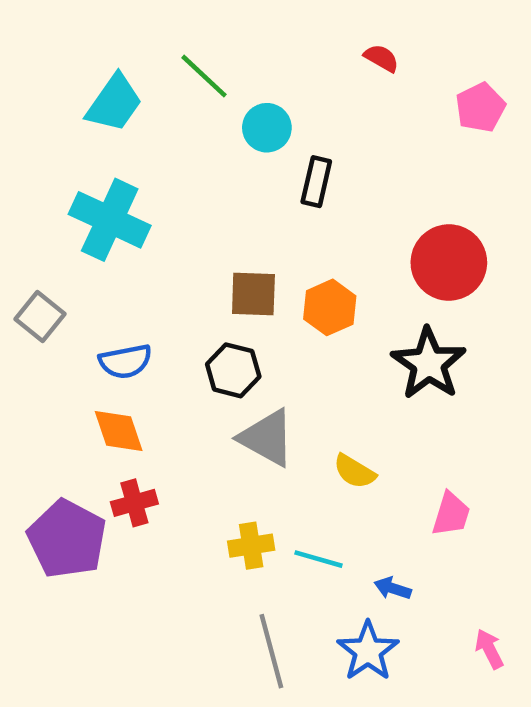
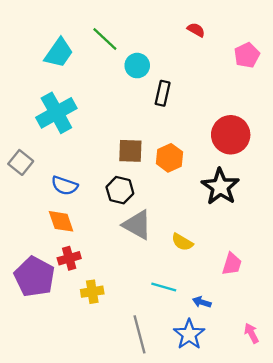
cyan cross: (110, 220) -> (56, 113), turned 36
blue semicircle: (125, 361) -> (65, 186), turned 30
yellow cross: (251, 546) -> (92, 292), moved

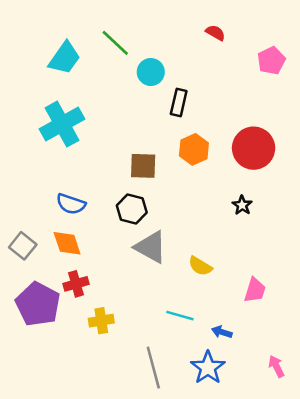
orange hexagon: (170, 158) -> (194, 149), moved
gray square: (21, 162) -> (23, 246), moved
black star: (220, 187) -> (242, 205), size x0.5

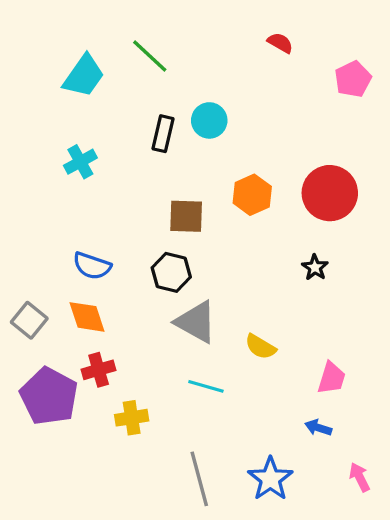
cyan circle: (151, 72) -> (209, 120), moved
black rectangle: (179, 102) -> (163, 134), moved
cyan cross: (62, 124) -> (80, 162), size x0.6
cyan line: (180, 316) -> (206, 386), moved
blue arrow: (222, 332) -> (318, 428), moved

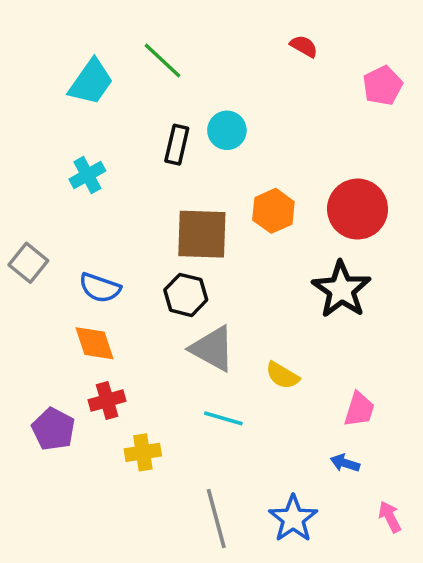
brown square: (186, 216) -> (202, 234), size x1.4
black star: (315, 267) -> (341, 290), size x2.0
gray square: (29, 320) -> (28, 263), moved
purple pentagon: (49, 396) -> (53, 429), size x0.7

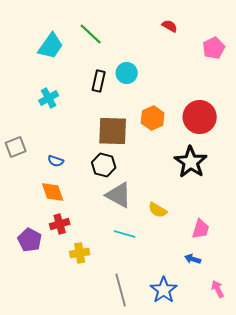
gray square: (28, 263) -> (16, 147), turned 30
blue semicircle: (100, 288) -> (56, 161), size x0.7

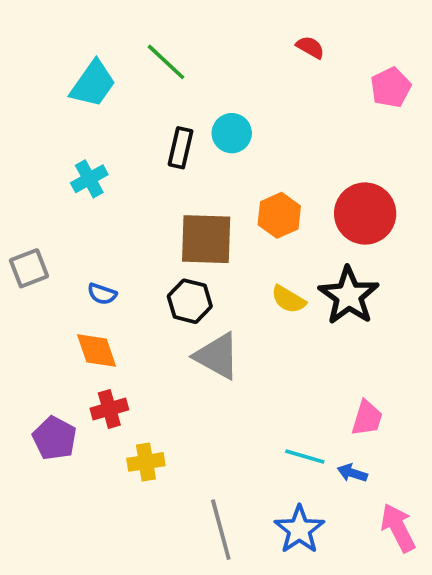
yellow semicircle: (158, 210) -> (288, 299), moved
cyan line: (125, 234) -> (305, 456), moved
pink arrow: (218, 289) -> (398, 528), size x1.5

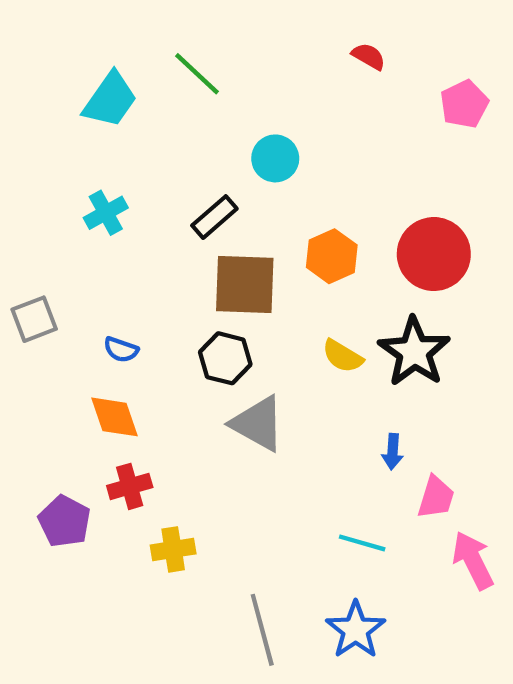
black rectangle: (181, 148) -> (214, 217), moved, turned 36
blue arrow: (352, 473) -> (393, 452), moved, turned -104
pink arrow: (398, 528) -> (473, 560), moved

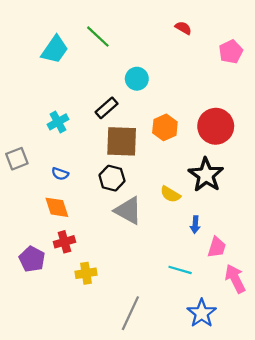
cyan cross: (106, 213) -> (58, 122), moved
yellow semicircle: (343, 356) -> (170, 194), moved
gray line: (262, 630) -> (130, 313), turned 40
blue star: (356, 630) -> (202, 313), moved

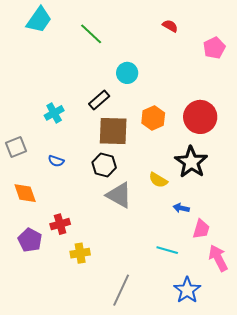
cyan trapezoid: (55, 50) -> (39, 20), moved
orange diamond: (57, 207) -> (25, 193), moved
blue arrow: (195, 225) -> (181, 208), turned 98

